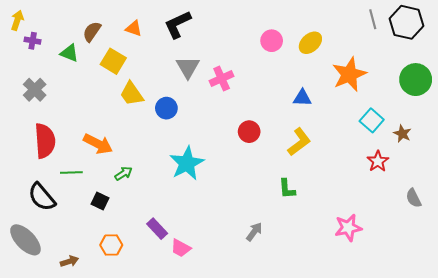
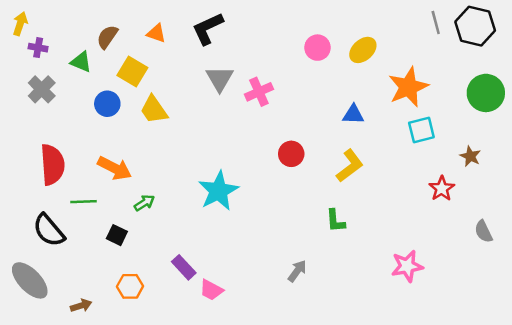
gray cross: (35, 90) -> (42, 89), moved
blue circle: (166, 108) -> (107, 104), moved
cyan square: (372, 120) -> (421, 130), moved, turned 35

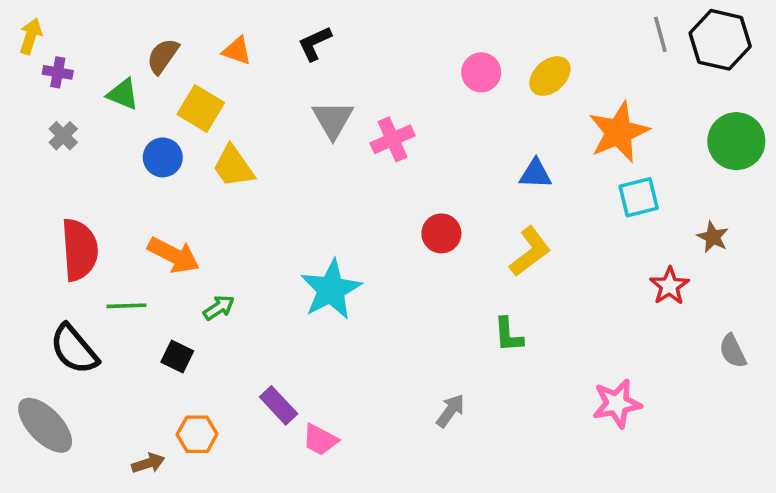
black L-shape: (208, 28) -> (315, 43), size x0.7
gray cross: (42, 89) -> (63, 136), size x0.7
brown arrow: (81, 306) -> (148, 463), moved

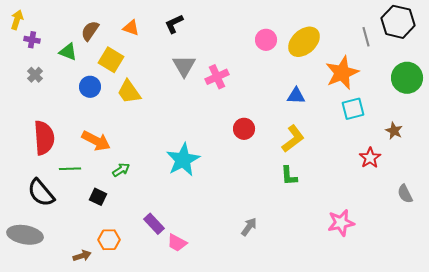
gray line: (660, 34) -> (366, 37), moved
yellow ellipse: (550, 76) -> (304, 42), size x1.4
green L-shape: (508, 335) -> (289, 176), moved
gray ellipse: (45, 425) -> (25, 235), turned -36

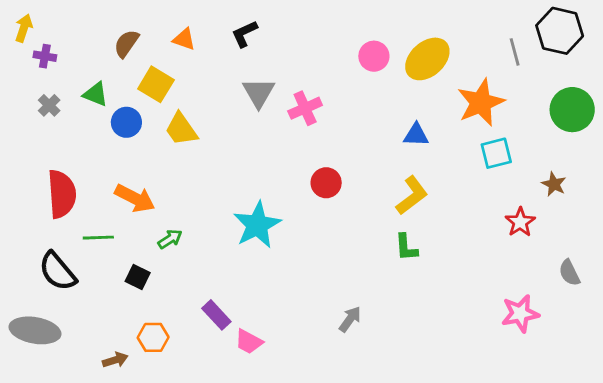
green triangle: (68, 52) -> (95, 94), moved
red circle: (244, 129) -> (326, 183), moved
pink star: (341, 223) -> (520, 314), moved

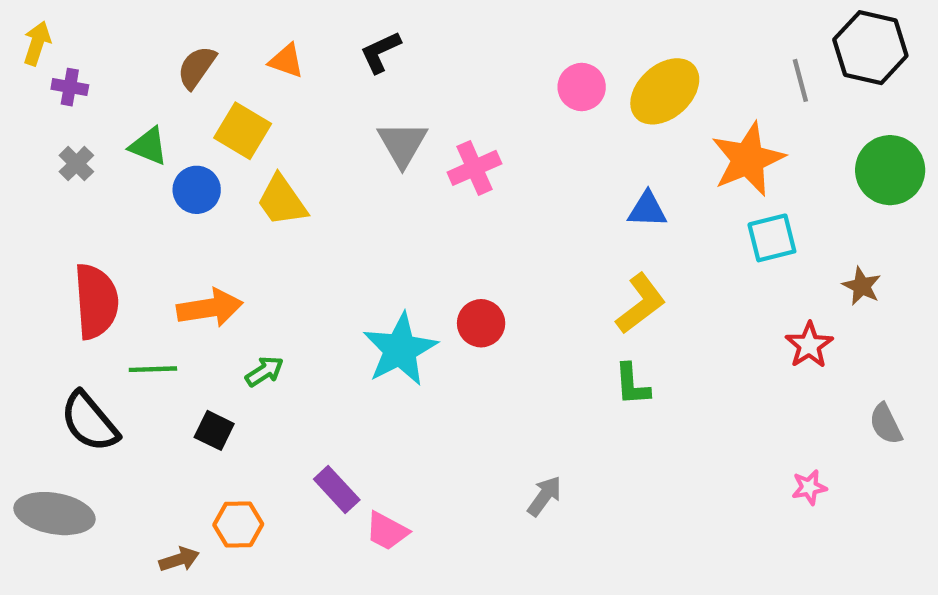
red circle: (326, 183) -> (481, 323), moved
orange arrow: (135, 198) -> (210, 308), turned -36
pink star: (520, 314) -> (809, 487), size x0.6

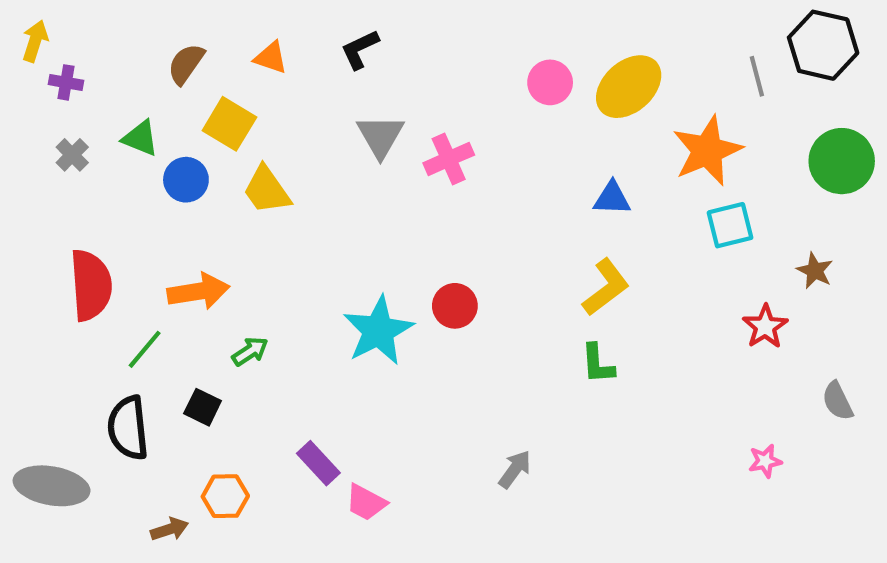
green line: (153, 369) -> (145, 349), turned -48
black semicircle: (89, 422) -> (128, 428), moved, turned 34

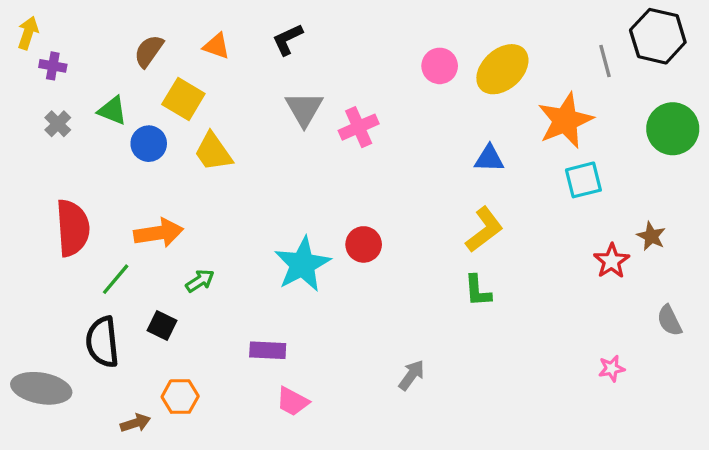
brown star: (815, 271) -> (651, 236), moved
purple rectangle: (318, 463) -> (268, 350), moved, turned -44

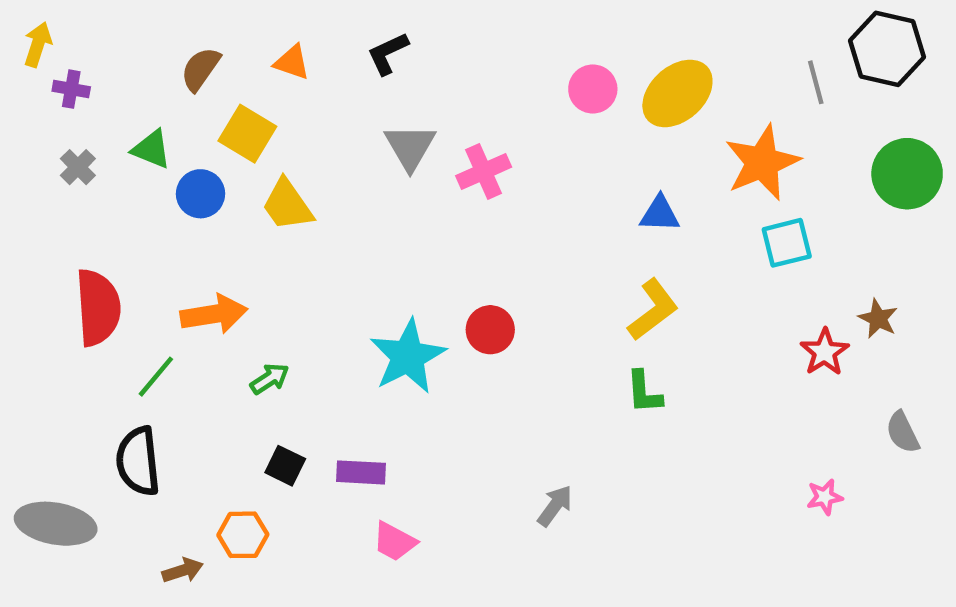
black square: (162, 325) -> (285, 466), moved

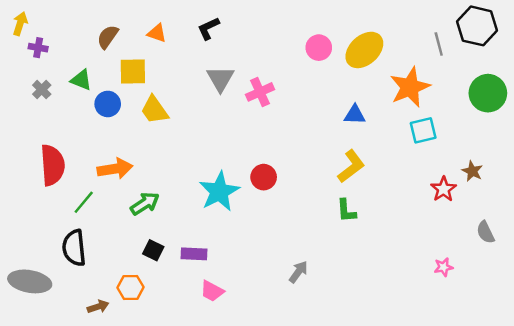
yellow square: (247, 134) -> (133, 72), turned -32
green arrow: (270, 379) -> (145, 204), size x1.4

